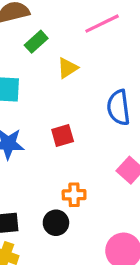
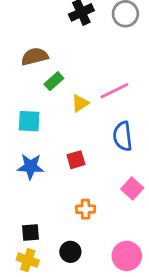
pink line: (102, 24) -> (114, 91), moved
black circle: (56, 223) -> (70, 252), moved

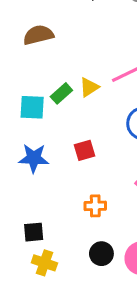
green rectangle: (54, 81) -> (61, 93), moved
black circle: (70, 252) -> (101, 254), moved
yellow cross: (28, 260) -> (44, 263), moved

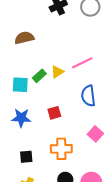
orange cross: (95, 206) -> (61, 149), size x1.5
black square: (34, 232) -> (26, 157), moved

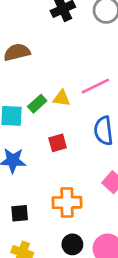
yellow triangle: (57, 72) -> (62, 98), turned 40
red square: (54, 113) -> (58, 143), moved

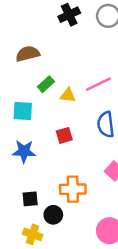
green rectangle: (37, 104) -> (46, 84), moved
black circle: (72, 244) -> (53, 215), moved

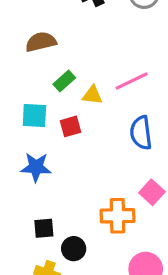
red square: (64, 135) -> (70, 126), moved
orange cross: (73, 189) -> (117, 216), moved

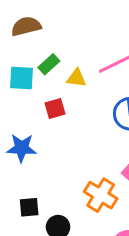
cyan square: (34, 115) -> (22, 78), moved
orange cross: (117, 216) -> (101, 195), turned 32

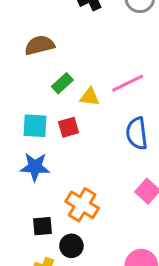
cyan square: (22, 78) -> (35, 126), moved
orange cross: (101, 195) -> (82, 205), moved

